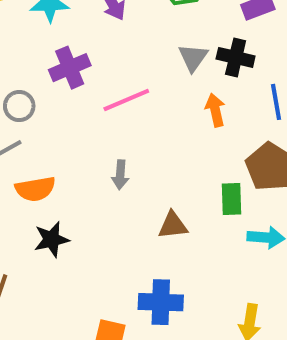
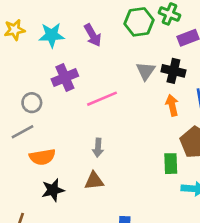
orange arrow: (215, 110) -> (172, 105), moved
brown triangle: (173, 225) -> (94, 181), moved

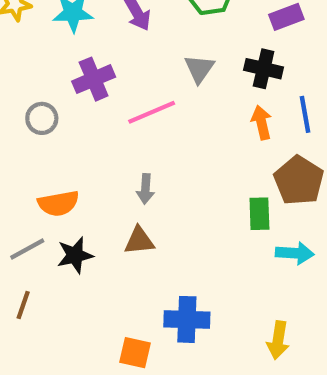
gray triangle: (146, 71) -> (199, 69), moved
gray line: (23, 132) -> (27, 249), moved

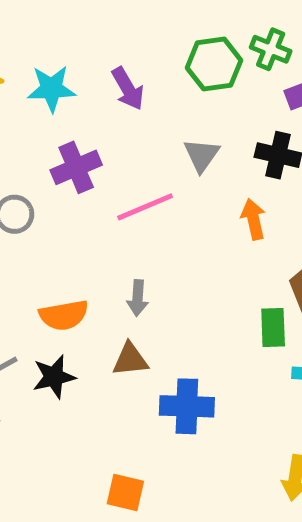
orange arrow: (261, 123) -> (253, 219), moved
orange semicircle: (58, 203) -> (64, 315), moved
blue cross: (187, 319) -> (187, 406), moved

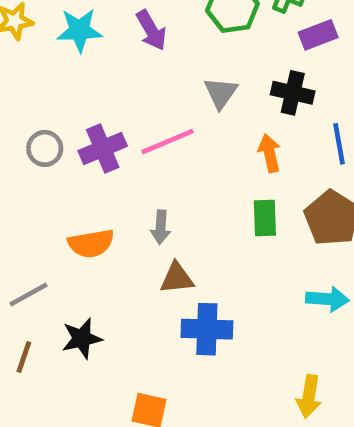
purple cross: (76, 167) -> (103, 148), moved
green rectangle: (273, 328) -> (265, 218), moved
brown triangle: (130, 360) -> (177, 278), moved
black star: (54, 377) -> (82, 338), moved

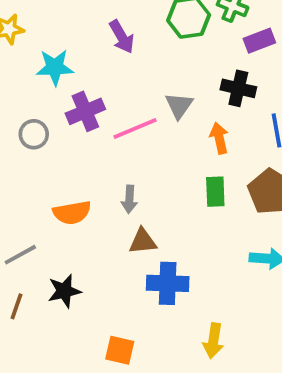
cyan star: (79, 30) -> (55, 67), moved
gray triangle: (221, 93) -> (179, 106), moved
purple cross: (103, 148) -> (85, 111), moved
yellow arrow: (309, 396) -> (213, 341), moved

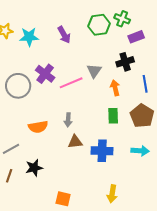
cyan star: (55, 67) -> (29, 37), moved
black cross: (238, 88) -> (125, 62), turned -30
purple cross: (85, 111) -> (45, 74), turned -30
gray circle: (34, 134) -> (18, 86), size x1.6
blue cross: (168, 283) -> (102, 151), moved

